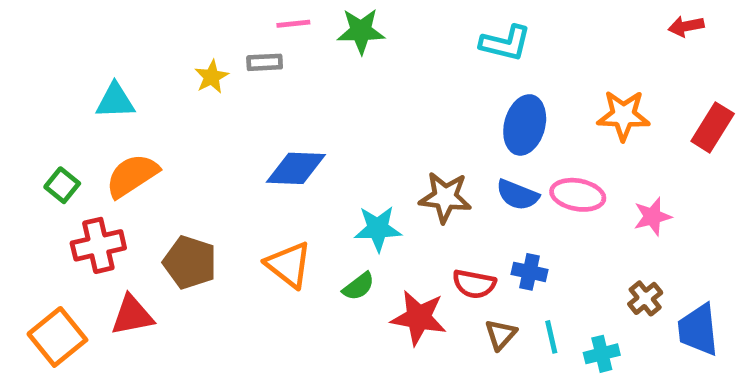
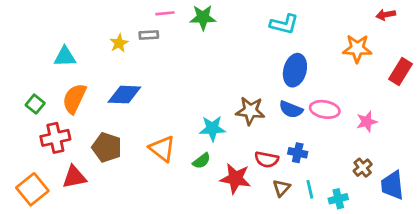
orange star: (623, 115) -> (357, 49), moved
blue diamond: (296, 168) -> (124, 95), moved
orange semicircle: (132, 176) -> (74, 99), turned -32

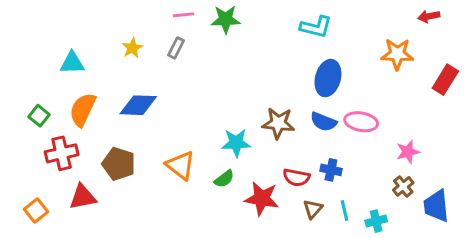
gray rectangle: (149, 35) -> (176, 48), moved, turned -60
pink star: (367, 122) -> (408, 152), moved
orange square: (32, 189) -> (36, 211), size x0.7

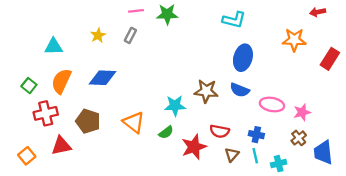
pink ellipse: (361, 122) -> (272, 104), moved
blue cross: (331, 170) -> (256, 135), moved
red star: (262, 198) -> (194, 147), turned -30

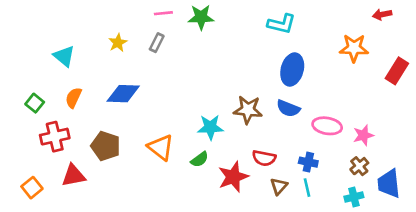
cyan triangle: (53, 47) -> (64, 56), turned 42
orange semicircle: (61, 81) -> (74, 98), size x0.7
cyan cross: (279, 164) -> (354, 197), moved

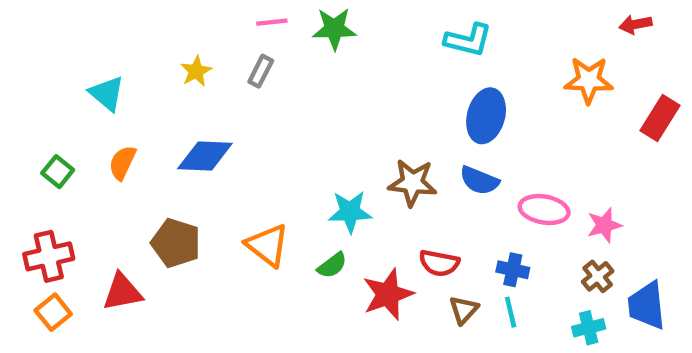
red cross: (55, 137) -> (49, 256), moved

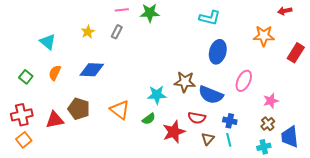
blue semicircle: (479, 181) -> (211, 95), moved, size x1.4
pink ellipse: (544, 210) -> (244, 81), moved, turned -75
red triangle: (122, 292) -> (55, 120), moved

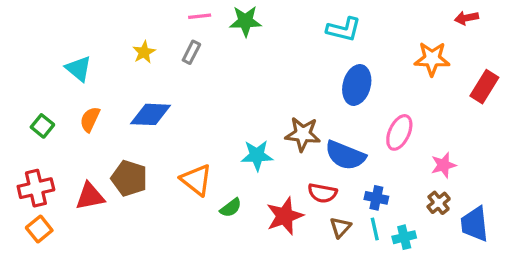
green semicircle: (149, 119) -> (231, 208), moved
cyan cross: (264, 147) -> (404, 237), moved

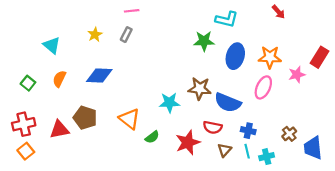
red arrow: (466, 18) -> (278, 12), moved, turned -120
green star: (245, 21) -> (204, 41), moved
orange star: (432, 59) -> (270, 57), moved
pink star: (443, 165) -> (297, 74), moved

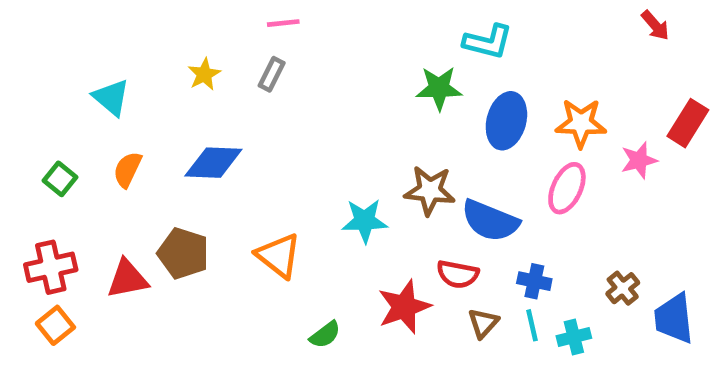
red arrow: (278, 12) -> (655, 25), moved
green semicircle: (152, 137) -> (325, 335), moved

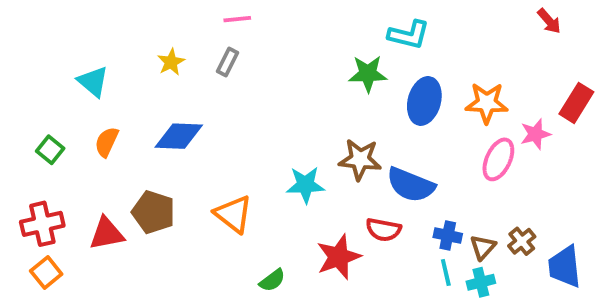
pink ellipse: (567, 188) -> (498, 159), moved
brown triangle: (483, 323) -> (483, 247), moved

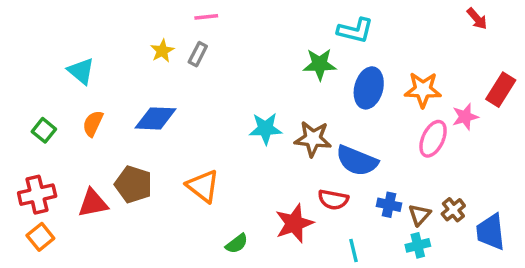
yellow star: (171, 62) -> (162, 51), moved
cyan star: (305, 185) -> (265, 129), moved
cyan line: (446, 273) -> (353, 250), moved

